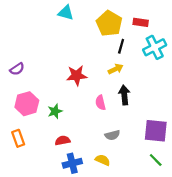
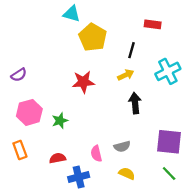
yellow pentagon: (109, 23) -> (93, 37), moved
cyan cross: (155, 47) -> (168, 71), moved
pink semicircle: (100, 103) -> (96, 154), moved
red semicircle: (63, 141) -> (58, 158), moved
yellow semicircle: (103, 160) -> (127, 173), moved

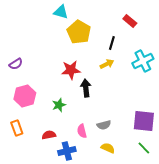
red rectangle: (153, 24) -> (130, 21), turned 32
black arrow: (135, 103) -> (86, 88), moved
green star: (60, 121) -> (59, 105), moved

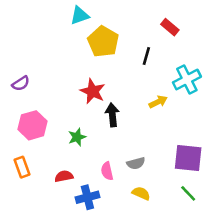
cyan triangle: (61, 12) -> (80, 15), turned -35
yellow arrow: (107, 64) -> (158, 102), moved
red star: (71, 70) -> (93, 91), turned 30

